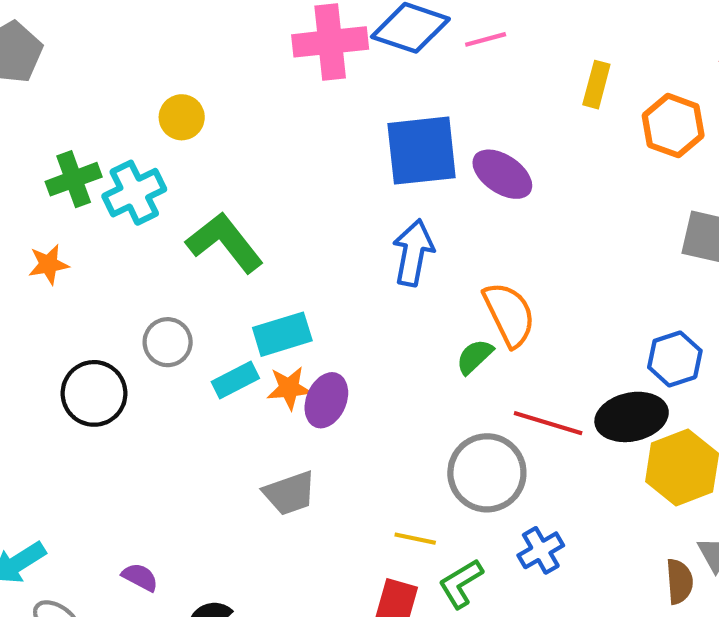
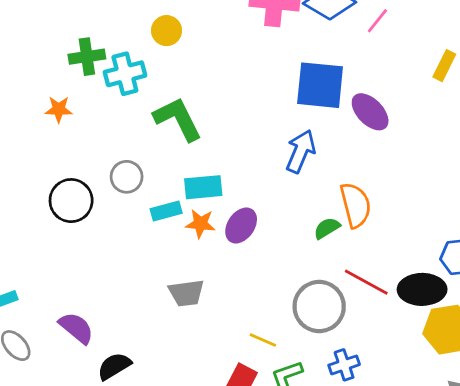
pink line: (486, 39) -> (377, 21), turned -48
purple ellipse: (326, 400) -> (241, 226), moved
purple semicircle: (140, 577) -> (76, 328), size x1.5

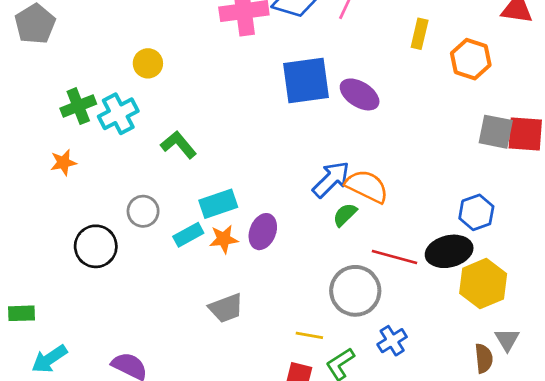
green L-shape: (178, 119) -> (179, 145), size x0.7
blue arrow: (301, 151) -> (331, 179), moved, turned 36
orange semicircle: (356, 205) -> (367, 186), turned -36

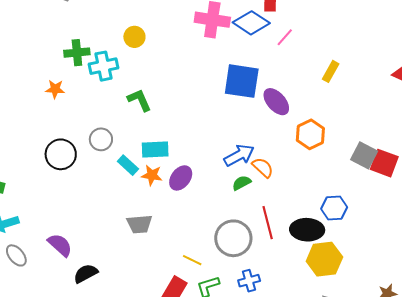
orange hexagon: (471, 59) -> (310, 134), moved
orange semicircle: (367, 186) -> (263, 167), size x0.7
cyan rectangle: (188, 235) -> (128, 165), turned 55
red line: (394, 257) -> (268, 223), turned 44

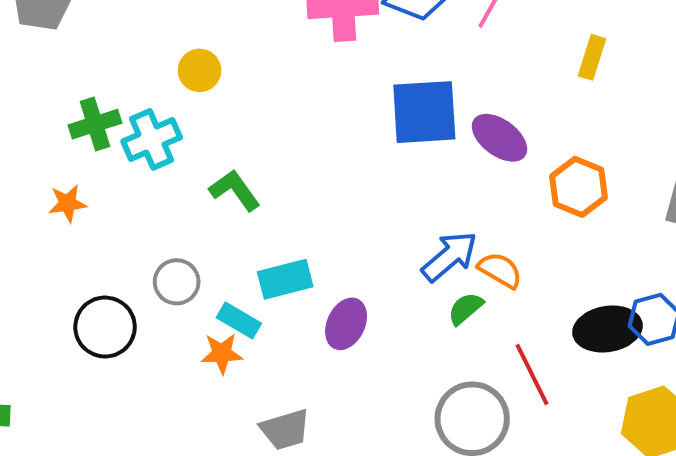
orange star: (152, 175) -> (222, 353), moved
black ellipse: (307, 230) -> (607, 329), moved

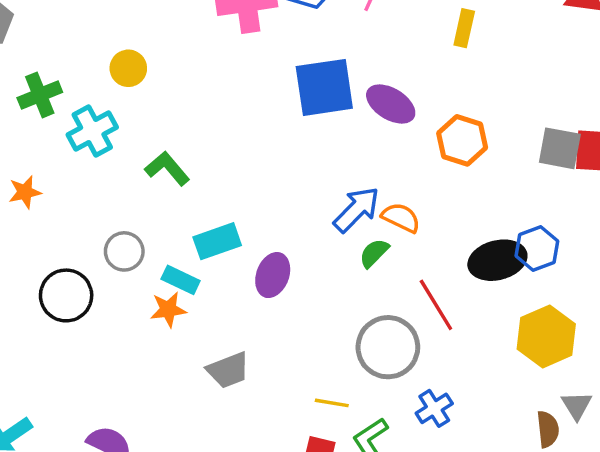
green cross: (95, 124) -> (40, 95), moved

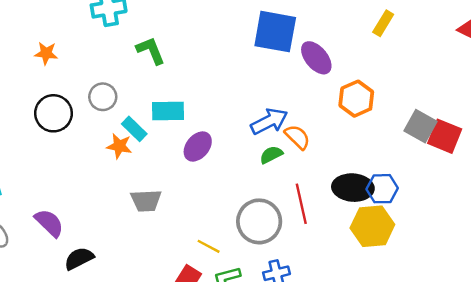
orange star: (25, 192) -> (46, 53), moved
yellow hexagon: (546, 336) -> (372, 226), moved

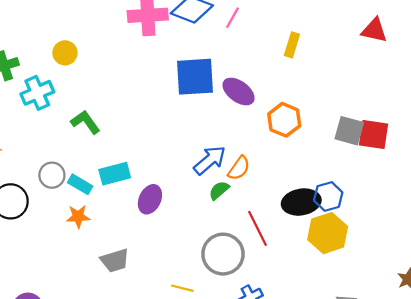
cyan rectangle: (134, 129) -> (80, 184), moved
orange semicircle: (297, 137) -> (239, 168), turned 95

